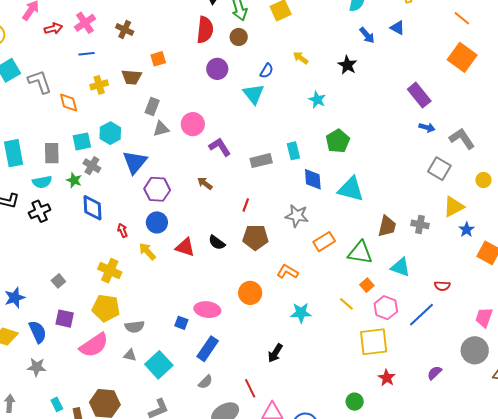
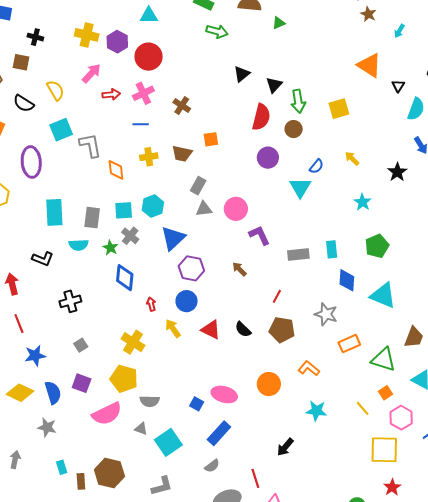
black cross: (40, 211) -> (70, 301), moved

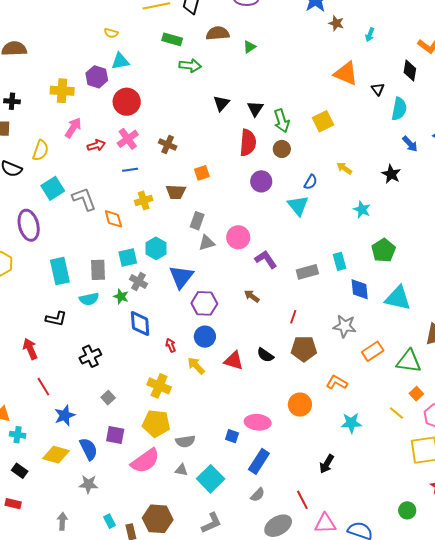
purple hexagon: (117, 42) -> (97, 77), moved
yellow semicircle: (55, 90) -> (41, 150), turned 60

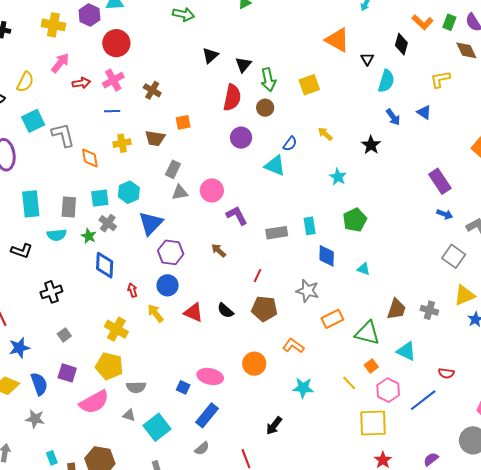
cyan triangle: (298, 206) -> (275, 166), turned -35
cyan triangle: (398, 298) -> (364, 269), size x0.5

